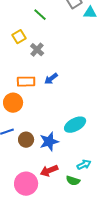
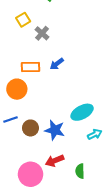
blue star: (49, 142) -> (55, 130), turned 30
cyan arrow: (84, 165) -> (95, 134), moved
green semicircle: (73, 181) -> (80, 171), turned 72

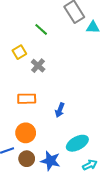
blue arrow: (57, 64) -> (60, 110), moved, turned -32
orange circle: (17, 89) -> (26, 133), moved

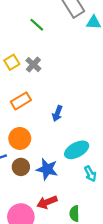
yellow square: (19, 52) -> (12, 62), moved
orange rectangle: (27, 99) -> (21, 101), turned -30
cyan arrow: (90, 165) -> (90, 174), turned 88

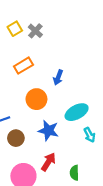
orange circle: (20, 138) -> (36, 99), moved
brown circle: (21, 167) -> (16, 138), moved
red arrow: (47, 202) -> (48, 162), turned 144

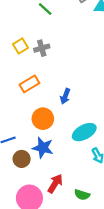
gray cross: (35, 31) -> (42, 48), turned 32
blue star: (48, 131) -> (43, 148), moved
green semicircle: (74, 173) -> (82, 195), turned -72

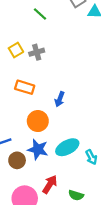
orange rectangle: (29, 84) -> (25, 87), turned 48
cyan ellipse: (84, 132) -> (67, 147), moved

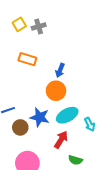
orange circle: (38, 121) -> (56, 91), moved
red arrow: (50, 184) -> (61, 140), moved

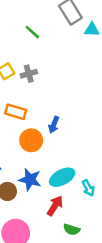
orange circle: (56, 91) -> (31, 140), moved

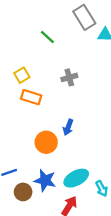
gray cross: (29, 74) -> (69, 77), moved
orange rectangle: (16, 112) -> (31, 97), moved

